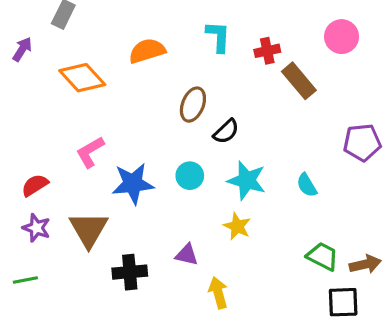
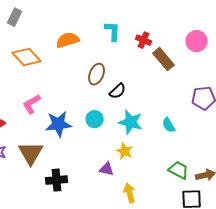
pink circle: (342, 37) -> (197, 41), moved
red cross: (267, 51) -> (144, 40), turned 35
purple triangle: (187, 255) -> (107, 169), moved
yellow arrow: (218, 293) -> (130, 193), moved

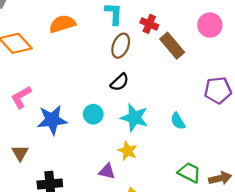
brown ellipse: (97, 74) -> (121, 46), moved
brown triangle: (31, 153) -> (20, 153), size x0.6

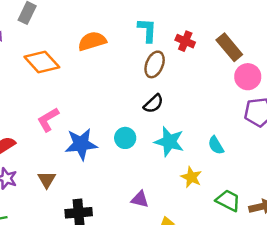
pink circle: (210, 25) -> (248, 77), moved
brown rectangle: (172, 46) -> (229, 47), moved
yellow star: (128, 151) -> (191, 177), moved

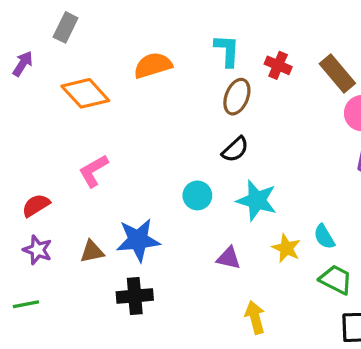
blue star: (81, 144) -> (138, 240), moved
cyan semicircle: (216, 145) -> (324, 237), moved
brown triangle: (47, 180) -> (92, 252), turned 48
purple triangle: (140, 199) -> (229, 258), moved

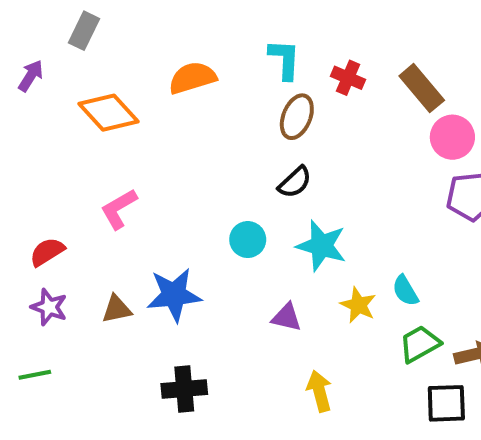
green trapezoid: (336, 280) -> (420, 344), turned -56
black cross: (135, 296) -> (184, 389), moved

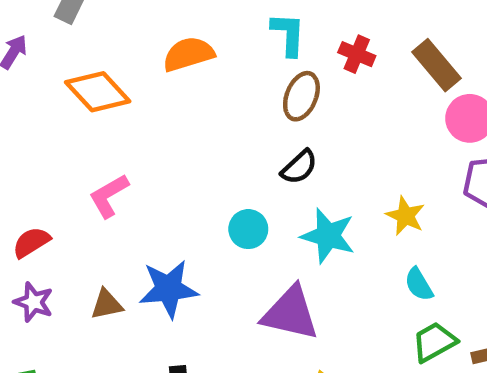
yellow star: (358, 305) -> (405, 216), moved
purple triangle: (287, 317) -> (290, 313), size x1.8

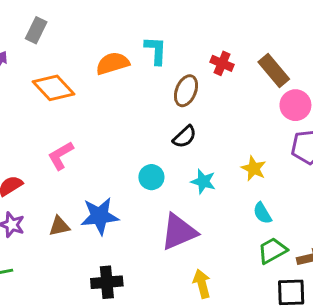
cyan L-shape: (288, 34) -> (156, 50), moved
cyan star: (328, 236) -> (203, 181), size x0.7
purple triangle: (290, 313) -> (179, 232), turned -36

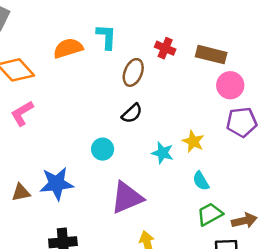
brown rectangle: (274, 71) -> (211, 55), turned -36
pink L-shape: (61, 156) -> (22, 113), moved
cyan star: (203, 181) -> (163, 153), moved

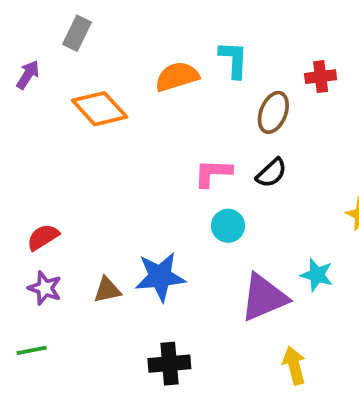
red cross: (165, 48) -> (321, 77), turned -30
pink L-shape: (22, 113) -> (213, 173), moved, turned 32
cyan star: (163, 153) -> (317, 275), moved

